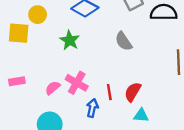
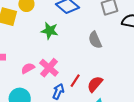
green star: (70, 40) -> (50, 31), turned -30
red line: (109, 92) -> (75, 81), turned 32

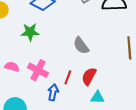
gray semicircle: (95, 40) -> (81, 46), moved
pink semicircle: (28, 68) -> (12, 67), moved, turned 56

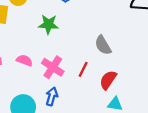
red line: (68, 77) -> (83, 69), moved
blue arrow: (53, 92) -> (52, 96), moved

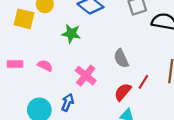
pink cross: (53, 67) -> (86, 76), moved
red line: (83, 69) -> (143, 82), moved

